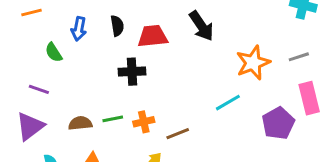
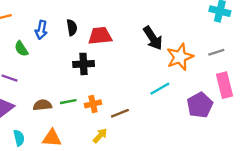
black arrow: (201, 26) -> (153, 38), moved

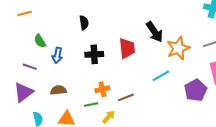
blue arrow: (41, 30) -> (57, 55), moved
red trapezoid: (100, 36) -> (127, 48), moved, turned 90
green line: (68, 102) -> (91, 105), moved

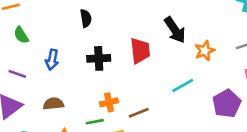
green semicircle: (40, 41) -> (21, 35), moved
orange star: (178, 48) -> (205, 51), size x0.7

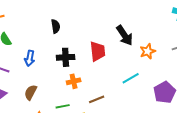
orange cross: (109, 102) -> (74, 81), moved
brown semicircle: (53, 104) -> (31, 92), turned -56

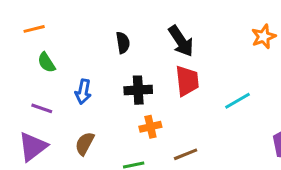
black arrow: (125, 35) -> (181, 41), moved
orange star: (148, 51) -> (264, 37), moved
cyan line: (131, 78) -> (238, 101), moved

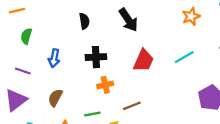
green semicircle: (46, 63) -> (26, 36), turned 49
red trapezoid: (187, 81) -> (144, 61), moved, turned 30
cyan line: (238, 101) -> (184, 57), moved

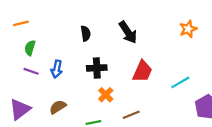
cyan line: (184, 57) -> (180, 82), moved
purple line: (23, 71) -> (31, 71), moved
orange cross: (105, 85) -> (106, 95), turned -32
brown semicircle: (55, 98) -> (58, 107), turned 30

